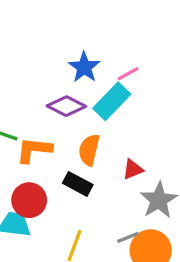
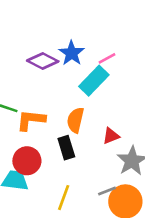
purple diamond: (66, 106) -> (43, 61), moved
black rectangle: (78, 184) -> (66, 148), turned 45

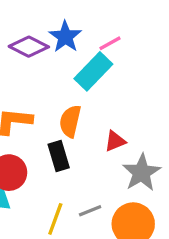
gray line: (107, 191) -> (90, 211), moved

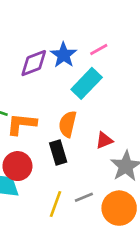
pink line: (110, 43) -> (99, 50), moved
purple diamond: (29, 47) -> (34, 63), turned -48

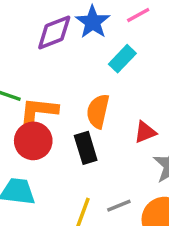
cyan rectangle: (87, 83) -> (122, 59), size x0.7
red circle: (17, 166) -> (33, 141), moved

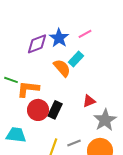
orange semicircle: (98, 111) -> (62, 68), moved, turned 126
red circle: (33, 141) -> (38, 110), moved
black rectangle: (86, 148) -> (55, 110), turned 42

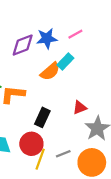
blue star: (59, 38) -> (47, 38), turned 30
orange semicircle: (62, 68) -> (50, 71), turned 90
red circle: (38, 110) -> (31, 144), moved

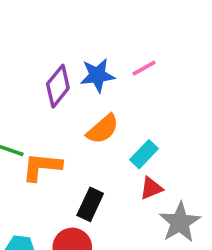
purple diamond: (23, 45) -> (58, 86), turned -30
cyan rectangle: (65, 61) -> (144, 154), moved

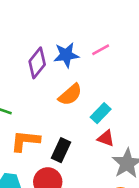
orange L-shape: (42, 167) -> (25, 141), moved
red triangle: (151, 188) -> (106, 138), turned 42

